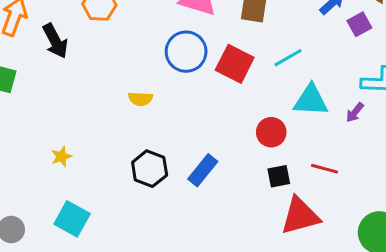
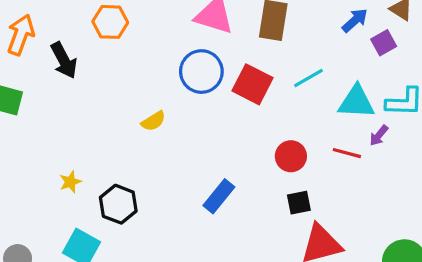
yellow semicircle: (140, 99) -> (153, 121), turned -35
cyan triangle: (311, 100) -> (356, 102), moved
black hexagon: (150, 169) -> (118, 204), moved
red line: (324, 169) -> (347, 153), moved

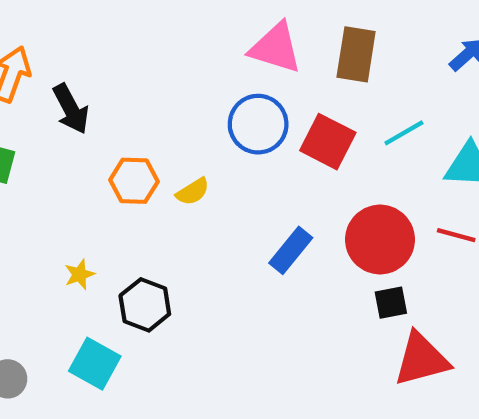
orange hexagon: (110, 22) -> (134, 181), moved
red circle: (291, 156) -> (380, 240), size x1.6
blue rectangle: (219, 196) -> (291, 250), moved

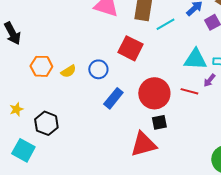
blue circle: (258, 124) -> (98, 69), moved, size x0.7
cyan line: (404, 133) -> (165, 24), moved
red triangle: (421, 359) -> (143, 144), moved

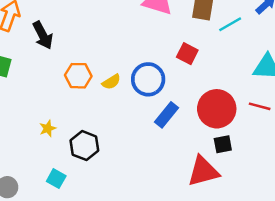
red square: (130, 48) -> (187, 54), size x0.7
blue circle: (98, 69) -> (148, 79), size x1.4
cyan square: (23, 150) -> (56, 179), size x0.7

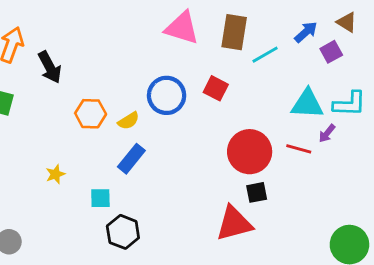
blue circle: (148, 79) -> (167, 95), moved
blue rectangle: (166, 115) -> (131, 159), moved
black hexagon: (84, 146) -> (123, 232), moved
cyan square: (56, 179) -> (100, 198), moved, turned -30

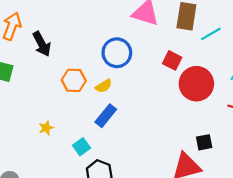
blue circle: (167, 95) -> (117, 53), moved
red circle: (250, 152) -> (196, 84), moved
cyan square: (100, 198) -> (81, 147), turned -35

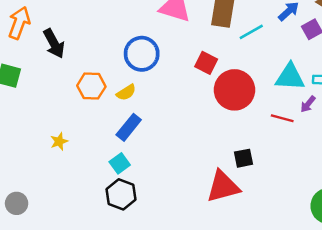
cyan square: (81, 147) -> (120, 163), moved

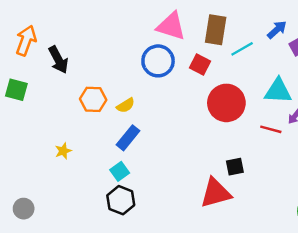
blue circle: (142, 54) -> (158, 61), moved
red square: (206, 63) -> (200, 65), moved

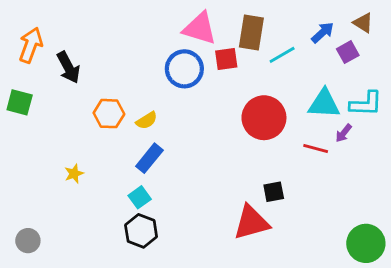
red square: (200, 65) -> (226, 59), moved, turned -35

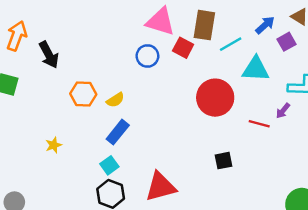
red square: (226, 59) -> (183, 48), turned 36
blue circle: (184, 69) -> (147, 56), size x0.7
cyan triangle: (324, 104) -> (256, 69), moved
red triangle: (251, 222) -> (161, 187), moved

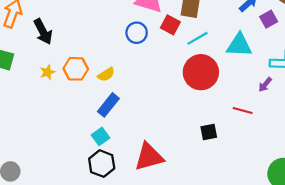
cyan line: (231, 44) -> (198, 38), moved
red line: (259, 124) -> (243, 111), moved
yellow star: (54, 145) -> (48, 72), moved

